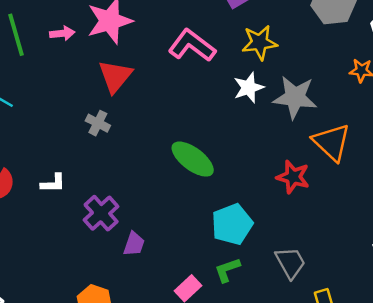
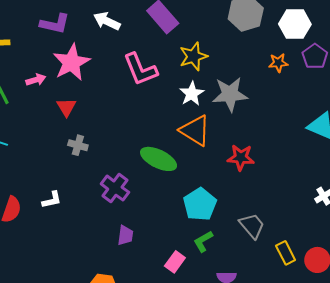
pink L-shape: (192, 46) -> (140, 69), turned -138
red triangle: (115, 76) -> (66, 107), moved, size x0.7
orange triangle: (332, 142) -> (195, 131), moved
purple cross: (101, 213) -> (115, 188), moved

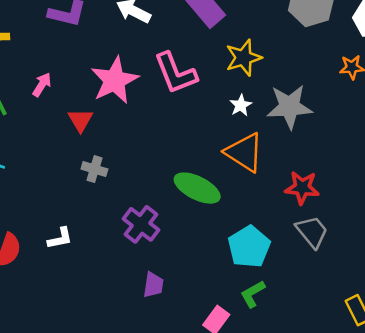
pink star: (71, 62) -> (115, 80), moved
pink arrow: (36, 80) -> (42, 85), turned -42
white star: (192, 94) -> (241, 105), size x0.7
gray trapezoid: (252, 226) -> (312, 232), moved

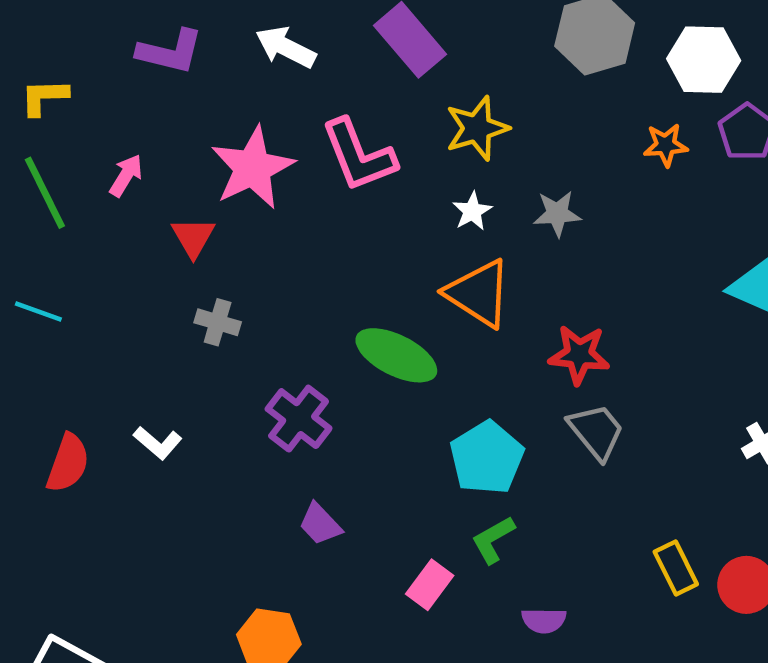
gray star: (290, 107) -> (557, 214), size x0.6
white L-shape: (60, 238) -> (158, 443), turned 52
purple trapezoid: (153, 285) -> (320, 524), turned 128

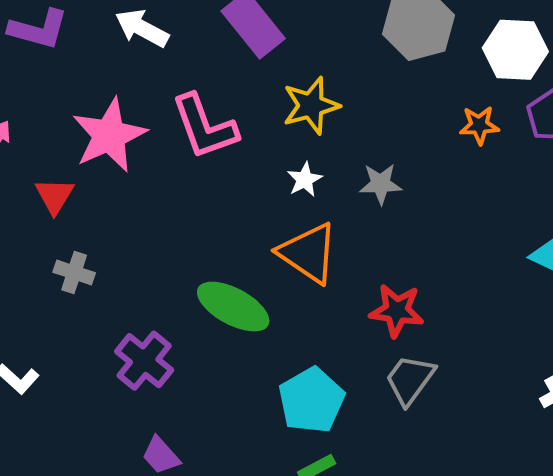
gray trapezoid: (596, 431) -> (410, 380), turned -106

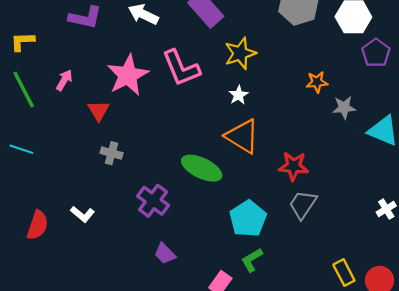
orange star: (479, 125) -> (317, 82), moved
gray star: (381, 184) -> (344, 108), moved

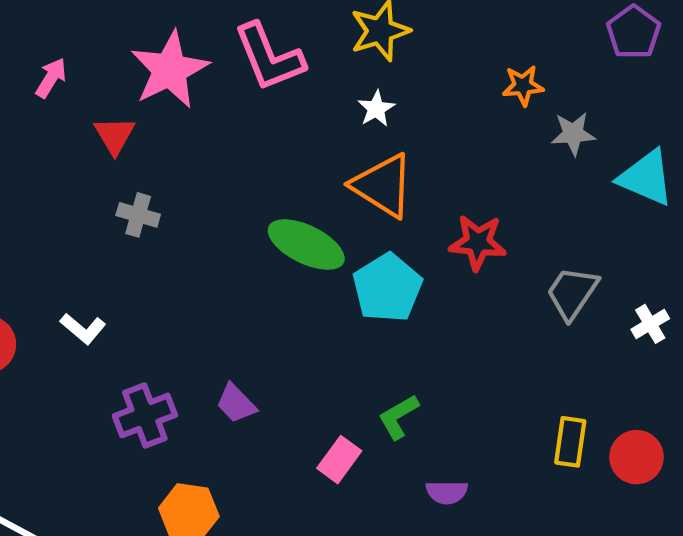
purple cross: (153, 201) -> (145, 415), moved, turned 32
gray trapezoid: (303, 205) -> (572, 293), moved
cyan pentagon: (248, 219) -> (387, 288), moved
yellow rectangle: (344, 273) -> (570, 442), turned 35

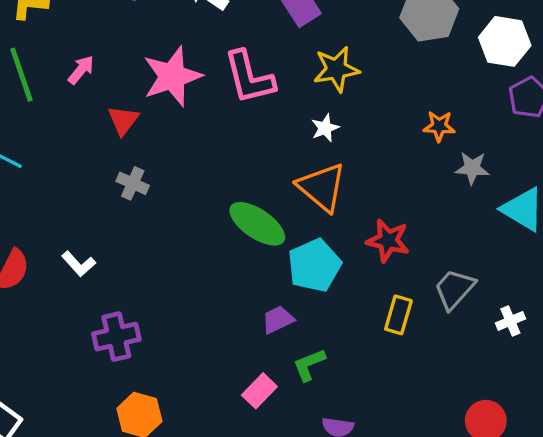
purple trapezoid: (236, 403) -> (278, 320), moved, turned 100
yellow rectangle: (570, 442) -> (398, 315), moved

